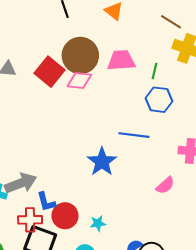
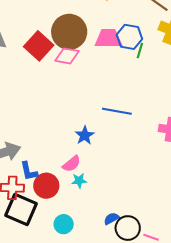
blue hexagon: (159, 100) -> (129, 37), moved
blue star: (102, 162) -> (85, 135), size x0.7
pink semicircle: (165, 185) -> (72, 164), moved
cyan star: (98, 223) -> (79, 181), moved

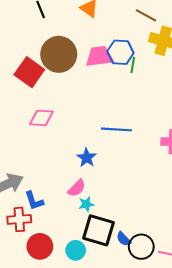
pink diamond: (67, 56) -> (41, 118), moved
red circle: (46, 186) -> (40, 246), moved
black square: (21, 210) -> (98, 230), moved
blue semicircle: (111, 219) -> (124, 239), turned -98

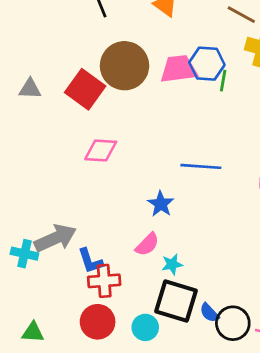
cyan star: (86, 204) -> (172, 264), moved
red cross: (19, 219) -> (104, 281), moved

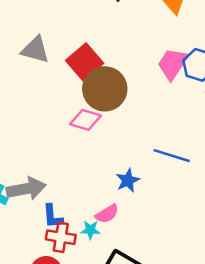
brown circle: (125, 66) -> (105, 89), moved
pink trapezoid: (179, 69) -> (173, 64), turned -63
gray triangle: (30, 89) -> (35, 50), size x1.4
cyan star: (172, 264) -> (90, 230), moved

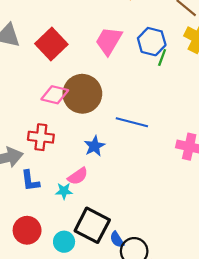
pink trapezoid: (173, 64) -> (109, 41), moved
brown circle: (105, 89) -> (82, 94), moved
red cross: (61, 237) -> (41, 137), moved

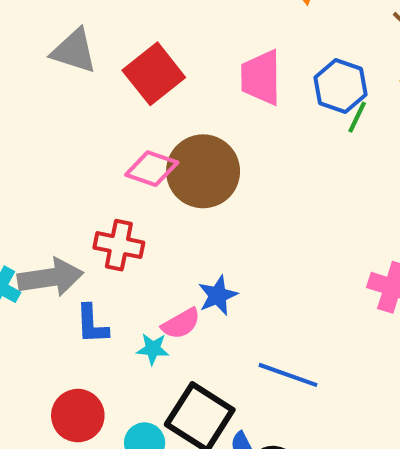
pink trapezoid: (109, 41) -> (261, 78), turned -36
blue line: (132, 122) -> (288, 375), moved
blue star: (94, 146) -> (218, 295), moved

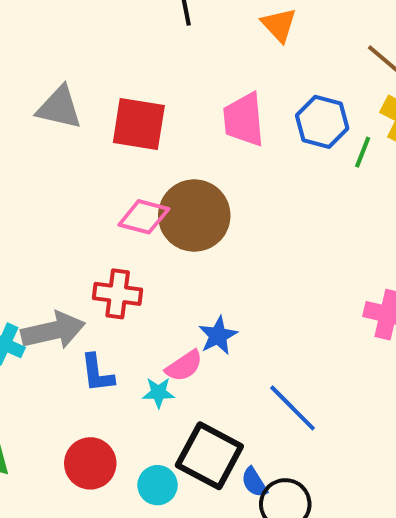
red square: (154, 74) -> (139, 124), turned -38
green line: (357, 117) -> (363, 152), moved
blue line: (288, 375) -> (292, 408), turned 30

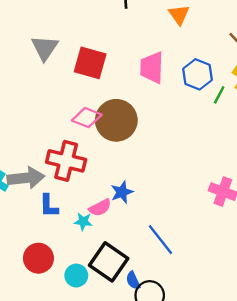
gray triangle: (59, 108) -> (45, 48), turned 44
red cross: (118, 294) -> (66, 161), size x1.4

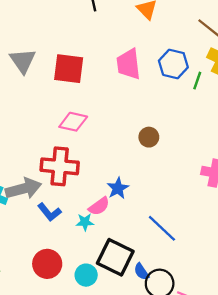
brown circle: (116, 120) -> (149, 137), moved, size x0.5
blue L-shape: (49, 206) -> (49, 212), turned -30

